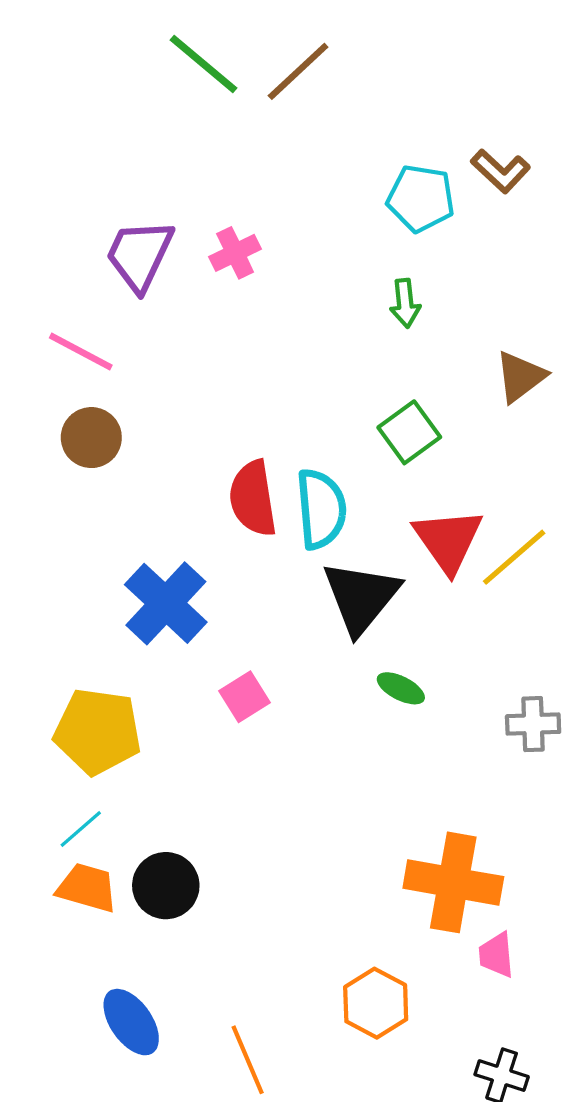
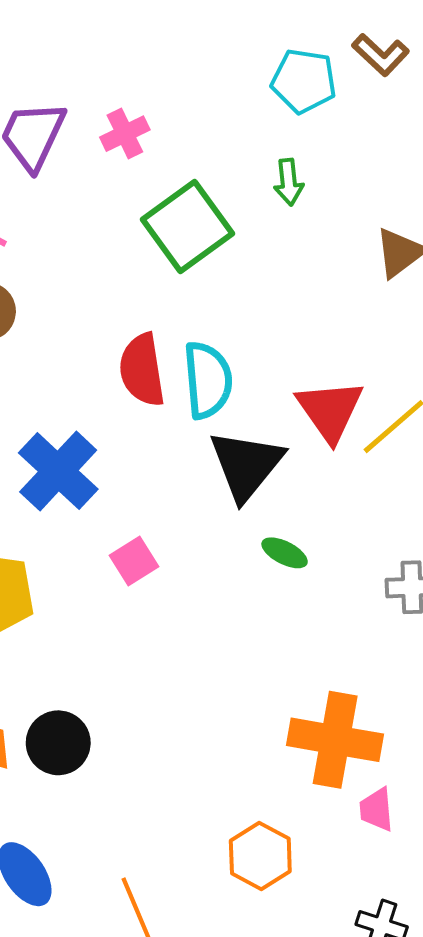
green square: (409, 432) -> (188, 226), moved, size x1.5

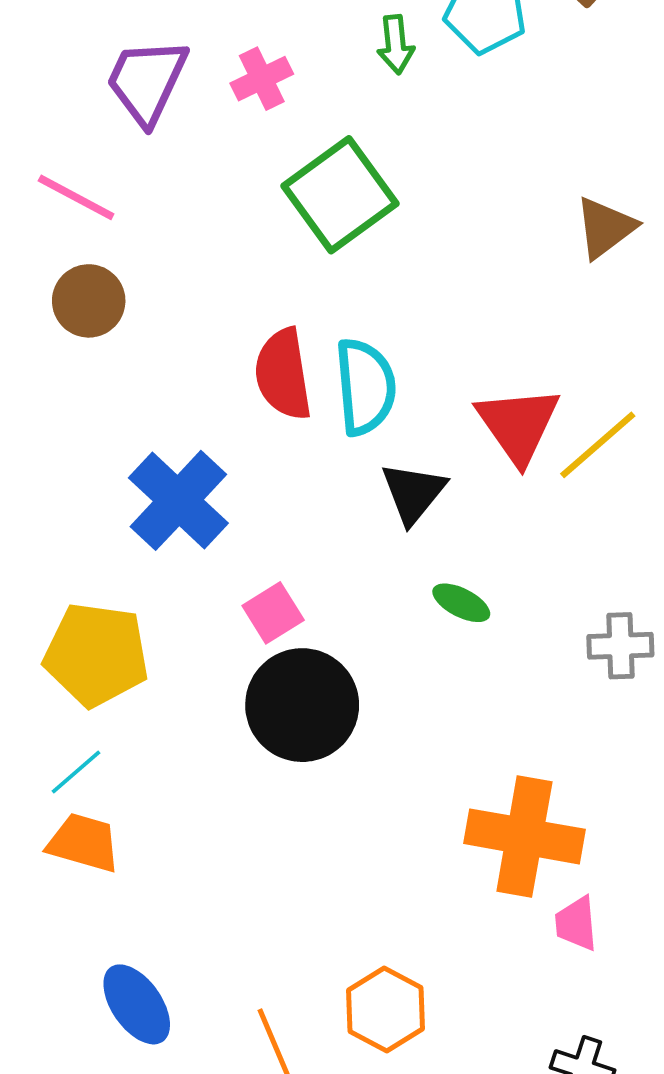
green arrow: (289, 182) -> (396, 45), moved
black triangle: (246, 465) -> (413, 493), size x0.7
black circle: (58, 743) -> (302, 705), moved, size x1.4
orange hexagon: (260, 856) -> (386, 1009), moved

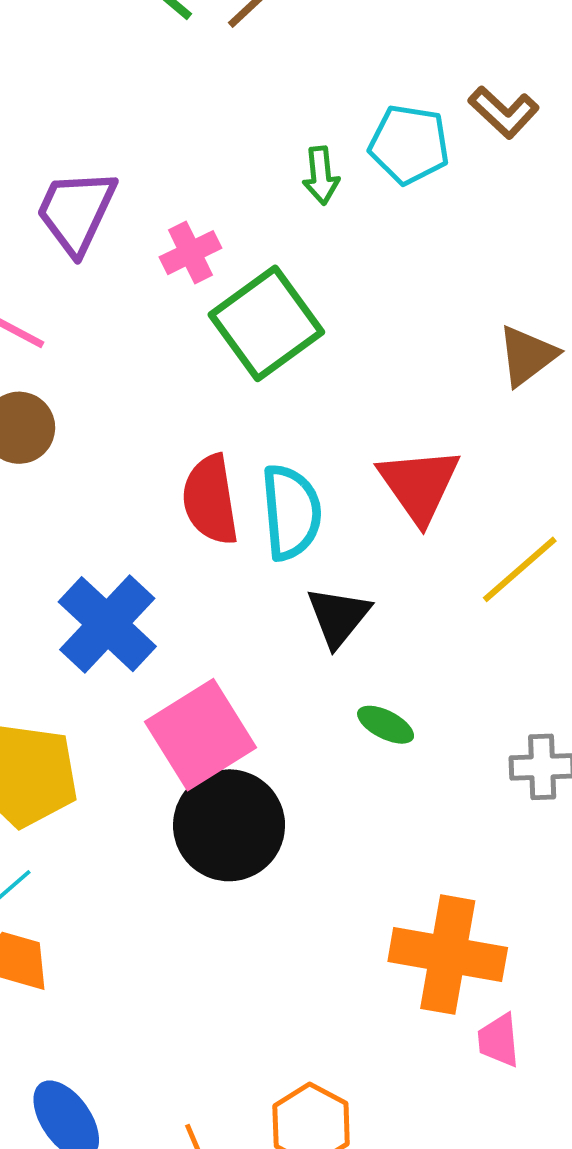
pink cross: (262, 79) -> (191, 253), moved
red triangle: (518, 425) -> (419, 485), moved
pink square: (273, 613) -> (200, 735), size x1.8

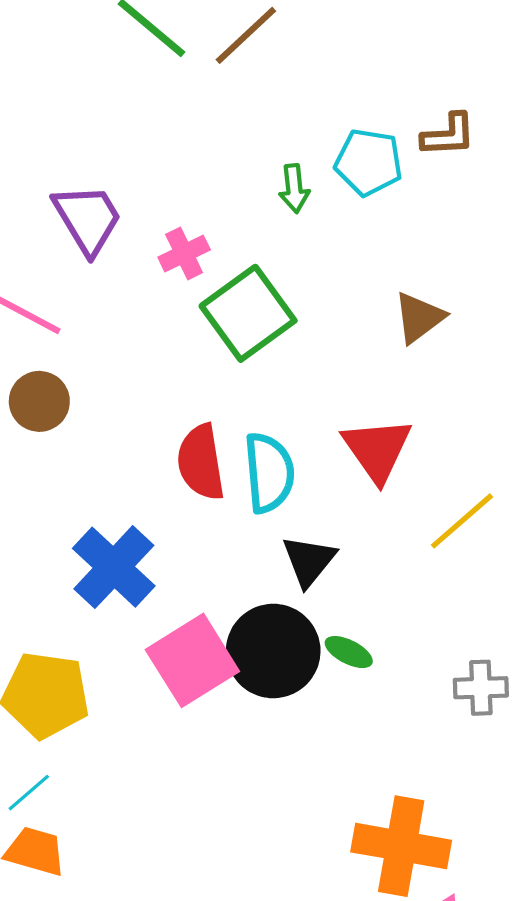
brown L-shape: (504, 112) -> (448, 135), turned -46
purple trapezoid: (76, 212) -> (88, 219), turned 124
brown triangle: (527, 356) -> (419, 317), moved
black circle: (229, 825) -> (273, 651), moved

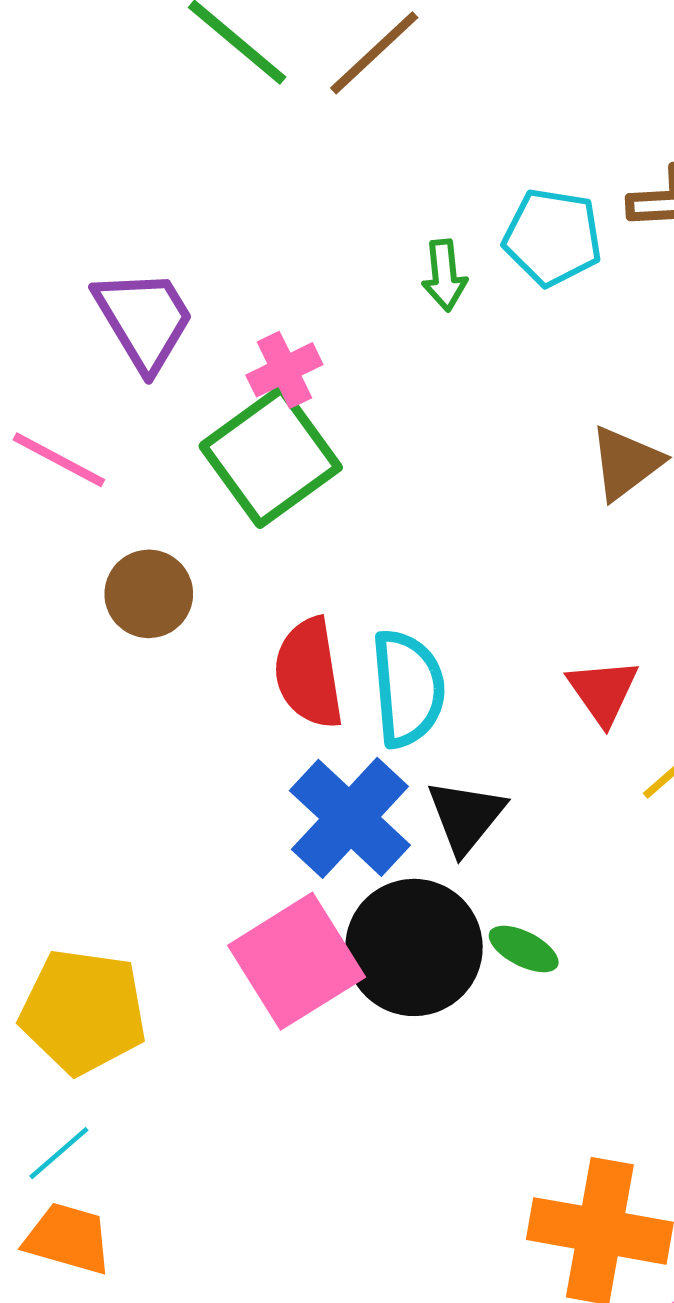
green square: (248, 313) -> (271, 457), moved
brown circle: (39, 401) -> (149, 594), moved
red triangle: (377, 450) -> (603, 691), moved, size x0.7
blue cross: (114, 567) -> (350, 818), moved

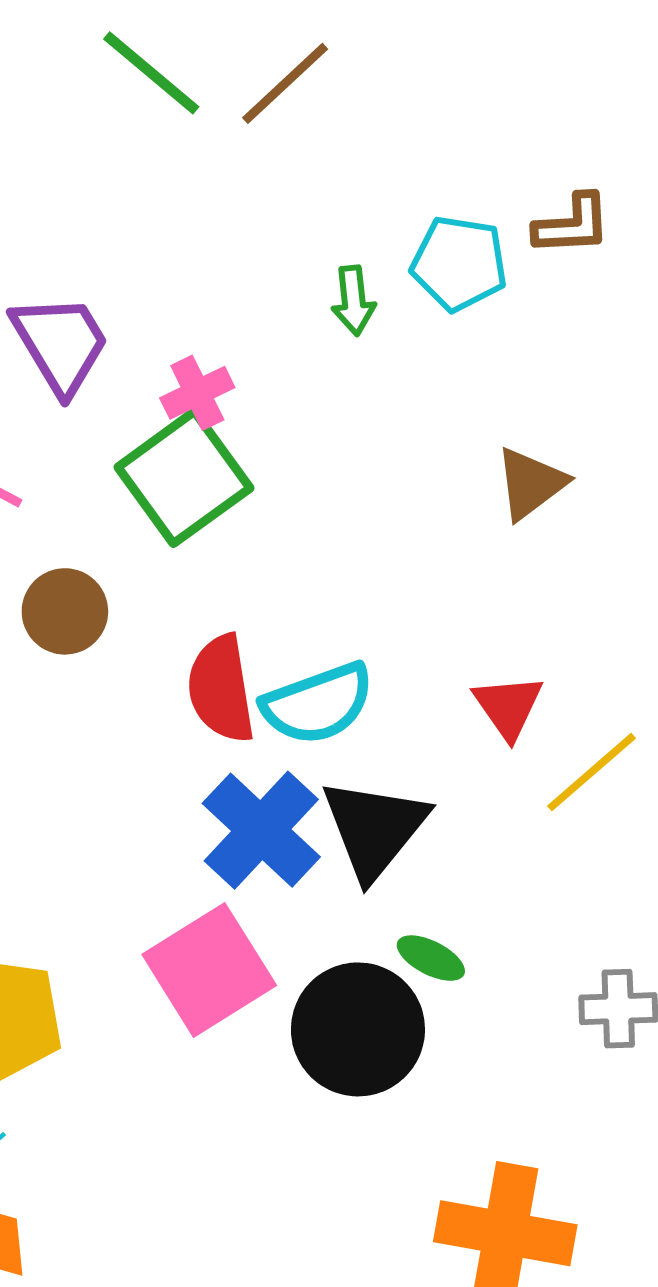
cyan semicircle: (408, 688) -> (318, 704), turned 75
black triangle: (466, 816) -> (374, 829), size x1.4
black circle: (414, 947) -> (358, 1029), moved

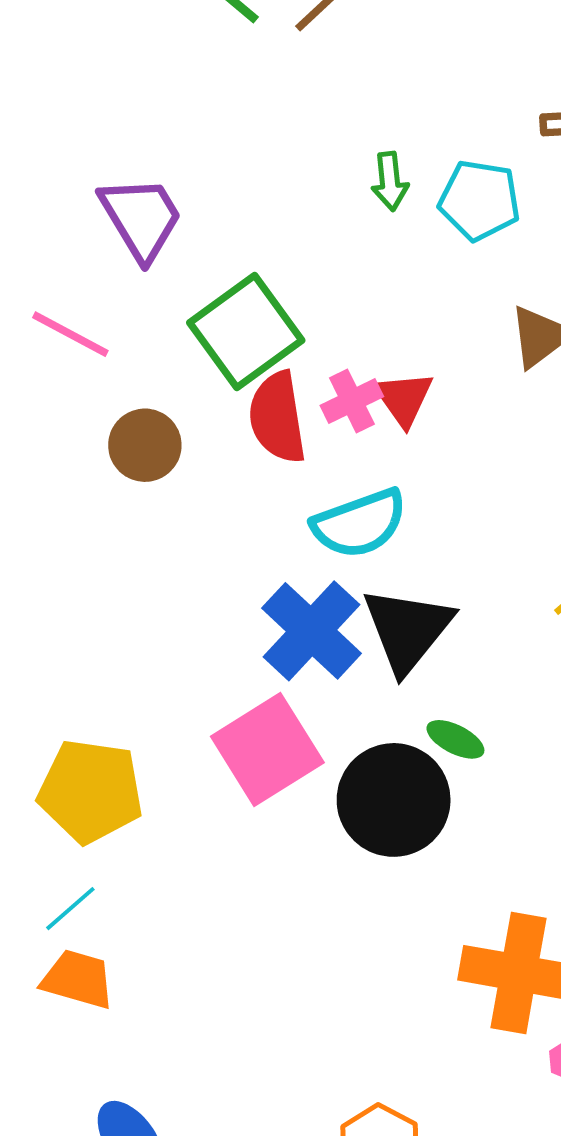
cyan pentagon: (459, 263) -> (479, 200), moved
pink cross: (197, 393) -> (352, 401), moved
red semicircle: (221, 689) -> (277, 417), moved
red triangle: (508, 707) -> (404, 398), moved

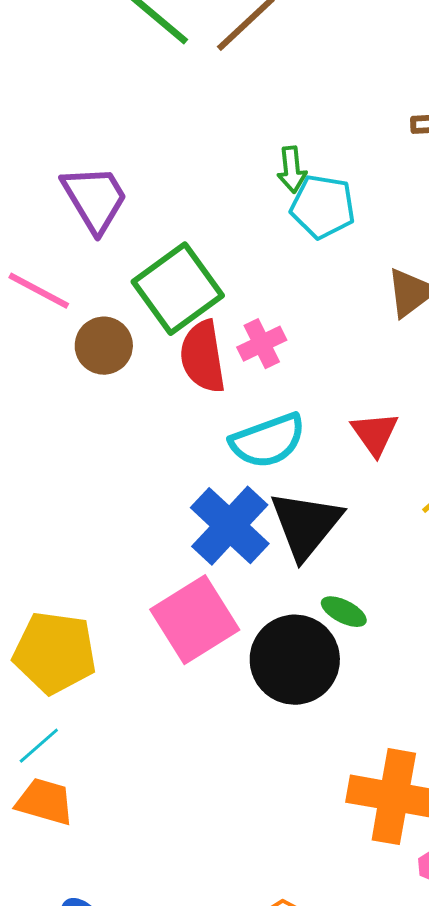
cyan pentagon: (479, 200) -> (323, 207), moved
red triangle: (404, 398) -> (375, 434), moved
brown circle: (145, 445) -> (104, 346), moved

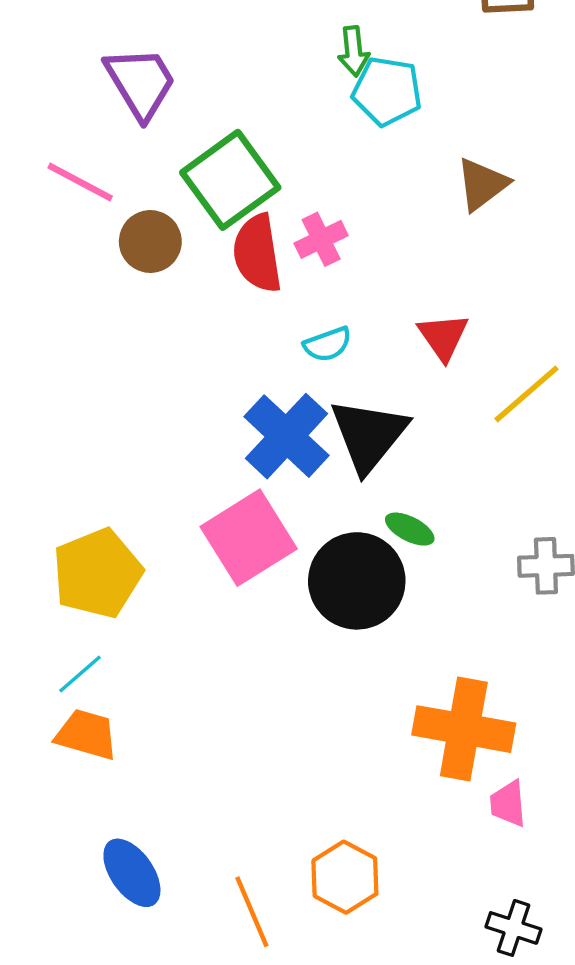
cyan semicircle: (268, 441) -> (328, 344), size x0.6
yellow pentagon: (55, 653) -> (97, 573), turned -30

